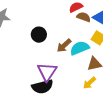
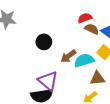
purple triangle: (47, 72) -> (48, 81), turned -30

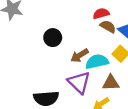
purple triangle: (48, 81) -> (79, 82), moved

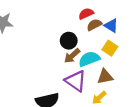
brown semicircle: (108, 27) -> (94, 25), turned -48
black circle: (53, 38) -> (69, 41), moved

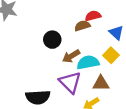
brown semicircle: (94, 25) -> (82, 26), moved
black circle: (69, 41) -> (52, 40), moved

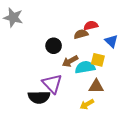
yellow square: (111, 55) -> (98, 60), moved, turned -32
purple triangle: (70, 82) -> (52, 84), moved

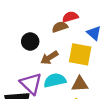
yellow square: (98, 60) -> (80, 54), size x1.5
cyan semicircle: (85, 67) -> (55, 80), moved

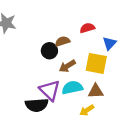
brown semicircle: (60, 27) -> (62, 41), moved
blue triangle: (94, 33) -> (109, 43), turned 32

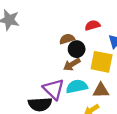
black circle: (49, 51) -> (77, 49), moved

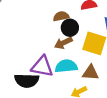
purple triangle: (54, 89) -> (42, 67), turned -40

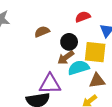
brown semicircle: (61, 16) -> (42, 32), moved
cyan semicircle: (66, 66) -> (79, 68), moved

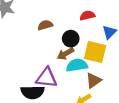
brown triangle: (97, 81) -> (93, 80), turned -35

